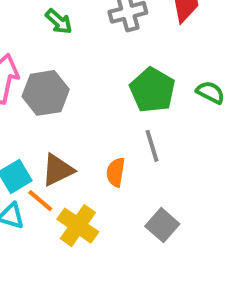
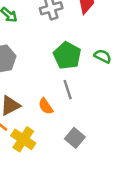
orange semicircle: (116, 172) -> (46, 106), turned -42

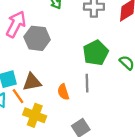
yellow cross: (23, 139) -> (35, 115), turned -30

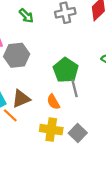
green pentagon: (96, 53) -> (66, 70), moved
yellow cross: (35, 115) -> (51, 130), moved

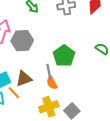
gray line: (75, 88) -> (49, 72), moved
yellow cross: (51, 130) -> (49, 107), turned -30

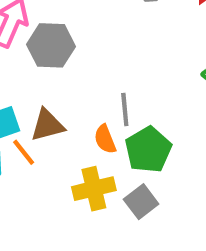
green pentagon: (64, 56) -> (148, 150), moved
gray line: (49, 72) -> (125, 110), moved

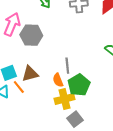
yellow cross: (94, 189) -> (64, 99), moved
gray square: (141, 202) -> (75, 119), moved

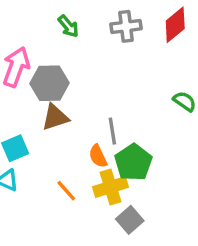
brown triangle: (30, 74) -> (55, 117), moved
orange line: (19, 87) -> (66, 191), moved

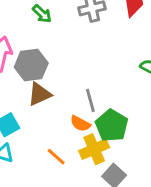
orange semicircle: (98, 156) -> (80, 124), turned -30

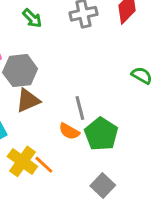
yellow cross: (94, 149) -> (22, 161), moved, turned -32

